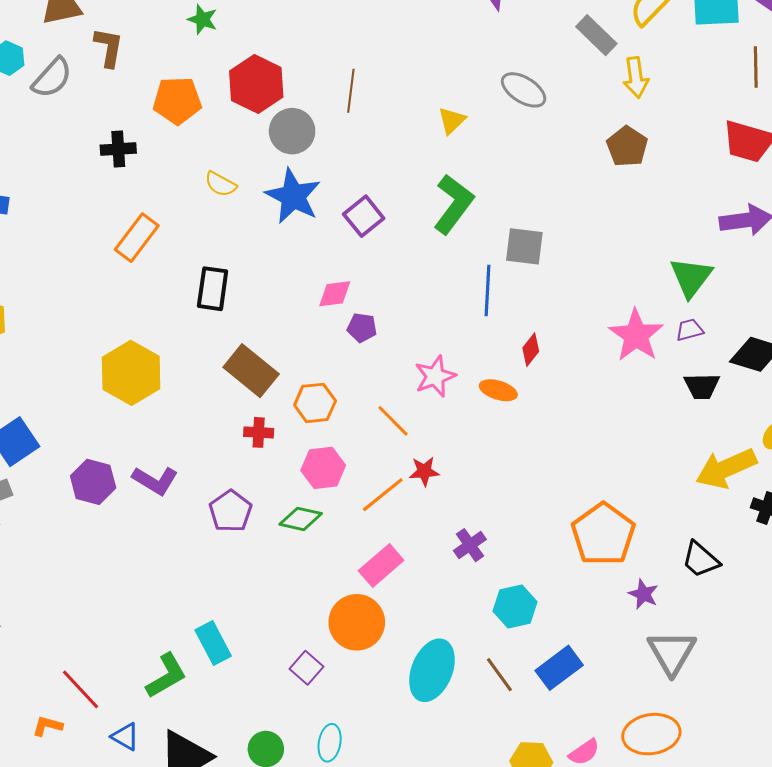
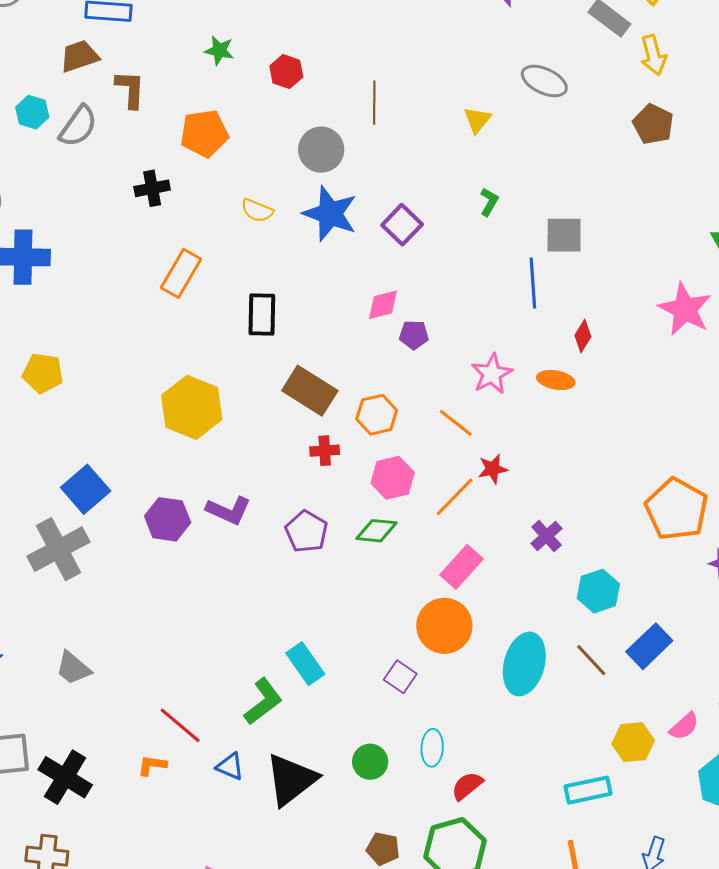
red hexagon: (256, 84) -> (286, 72), moved, size x0.6
green L-shape: (454, 204) -> (489, 202), size x0.5

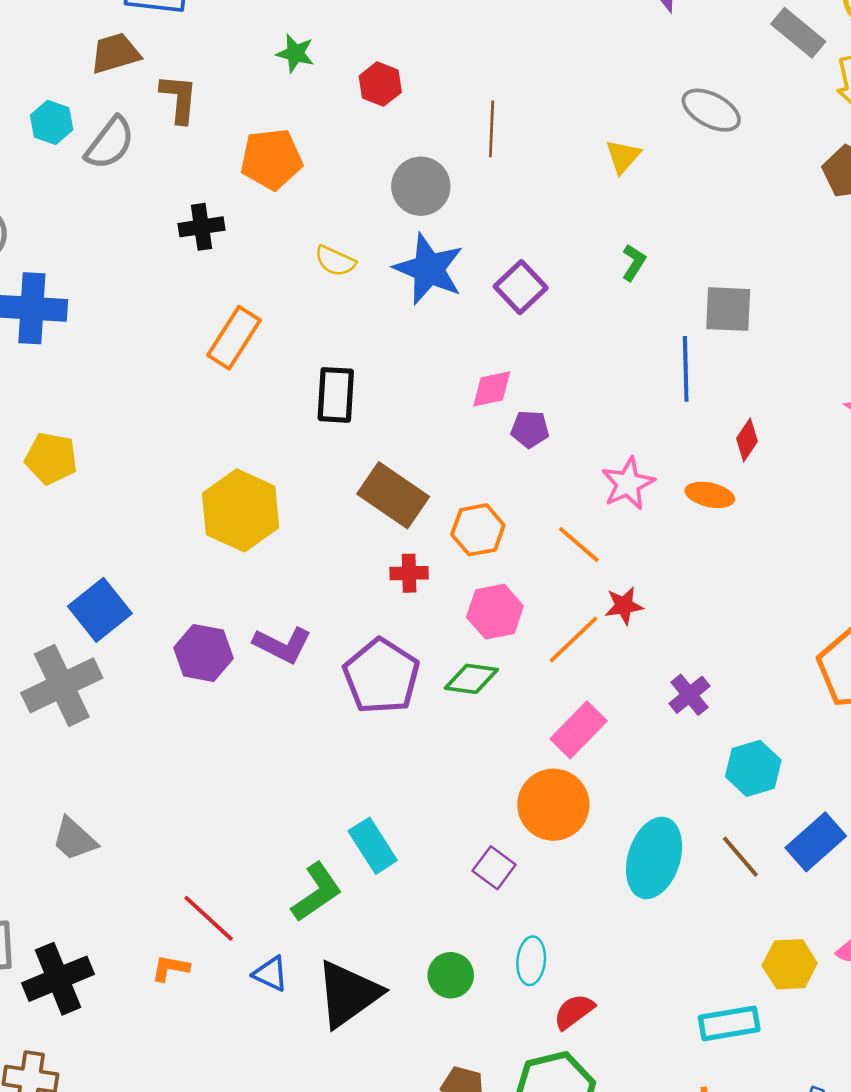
purple pentagon: (307, 532) -> (381, 676), size x1.4
black cross: (65, 777) -> (58, 979), turned 34

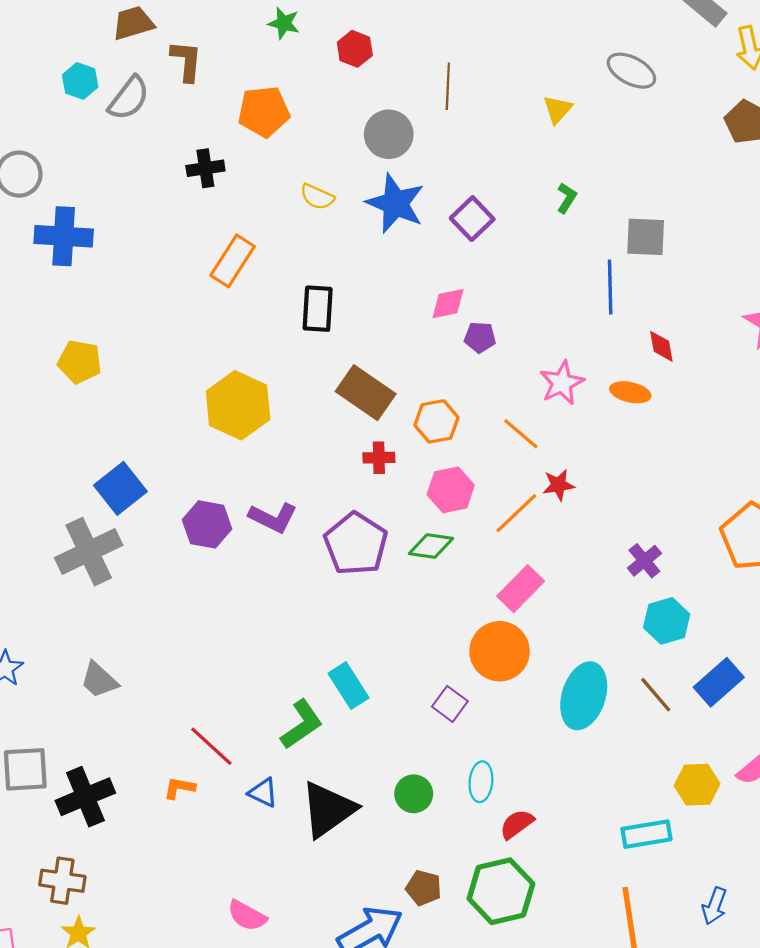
red diamond: (747, 440) -> (661, 346), turned -44
purple cross: (689, 695) -> (644, 561), moved

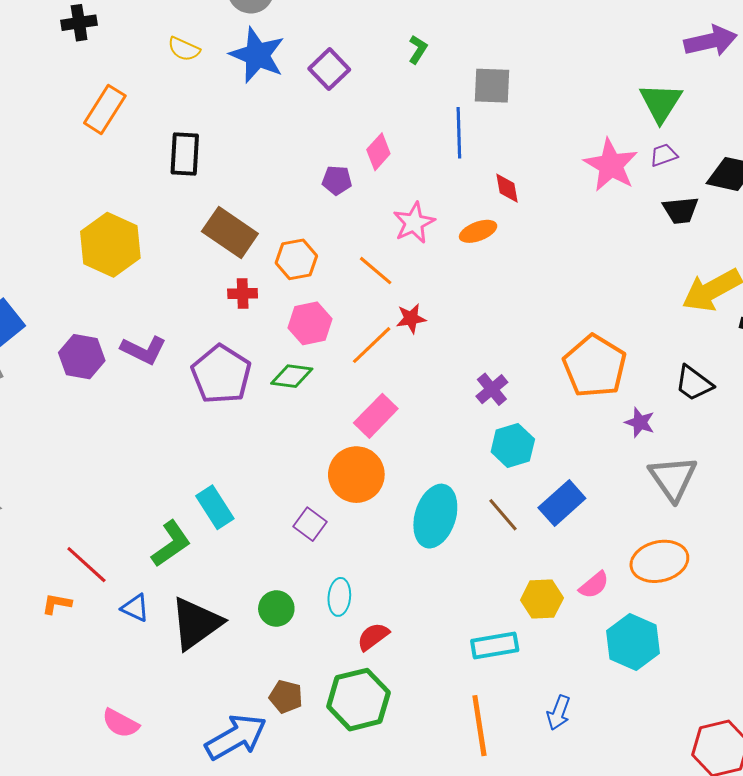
pink diamond: (448, 304) -> (378, 152), moved, turned -36
orange ellipse: (630, 392) -> (478, 231), turned -33

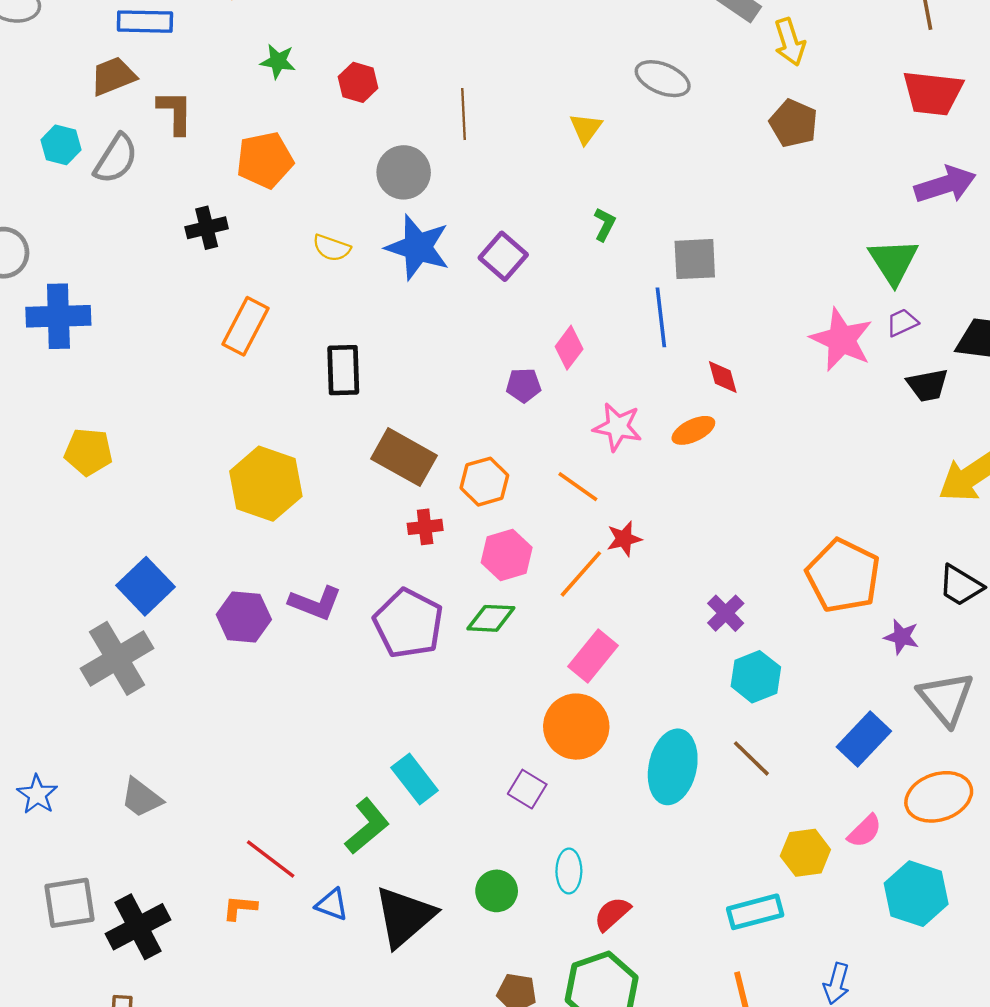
pink star: (414, 223) -> (618, 427), turned -30
blue rectangle: (562, 503) -> (864, 739), moved

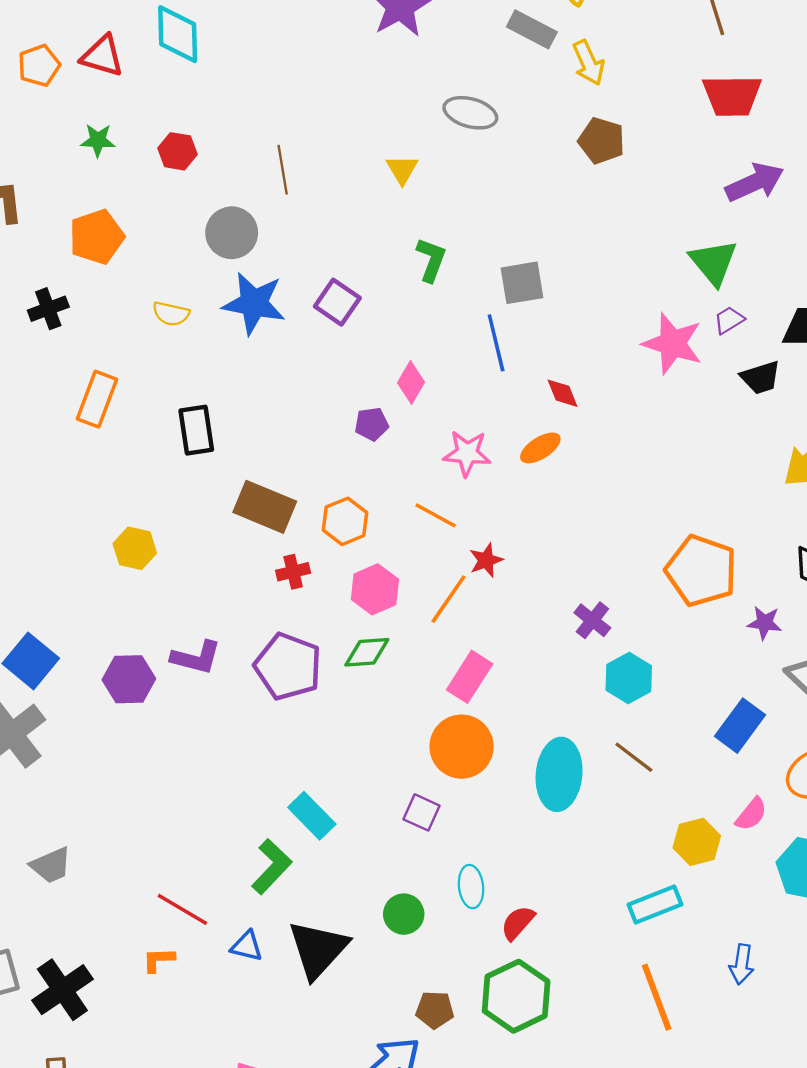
green L-shape: (605, 224) -> (431, 260), size x1.4
yellow hexagon: (266, 484) -> (135, 548), size x0.6
gray trapezoid: (141, 798) -> (51, 865), turned -54

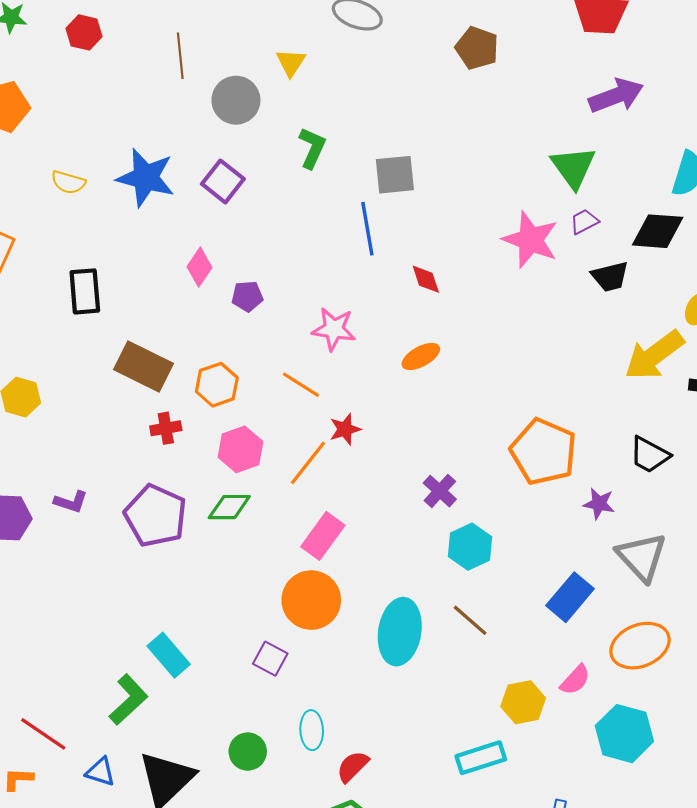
gray circle: (232, 233) -> (236, 100), moved
pink diamond: (411, 383) -> (200, 267), moved
orange ellipse: (540, 448) -> (421, 356), moved
purple L-shape: (196, 658) -> (71, 502), size x0.7

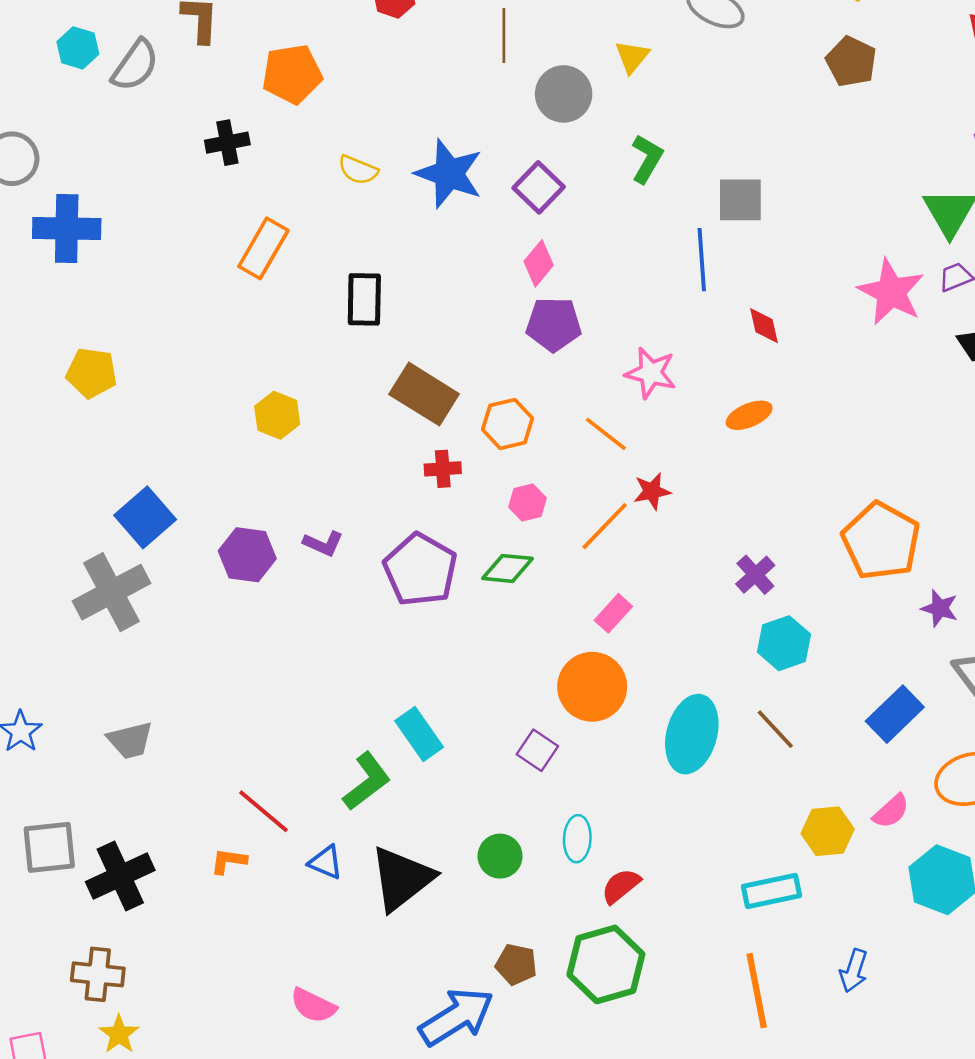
pink diamond: (200, 267) -> (539, 263), moved
purple pentagon: (247, 296) -> (554, 324), size x1.5
pink hexagon: (240, 449) -> (527, 502), size x0.7
pink rectangle: (323, 536) -> (613, 613), size x0.7

